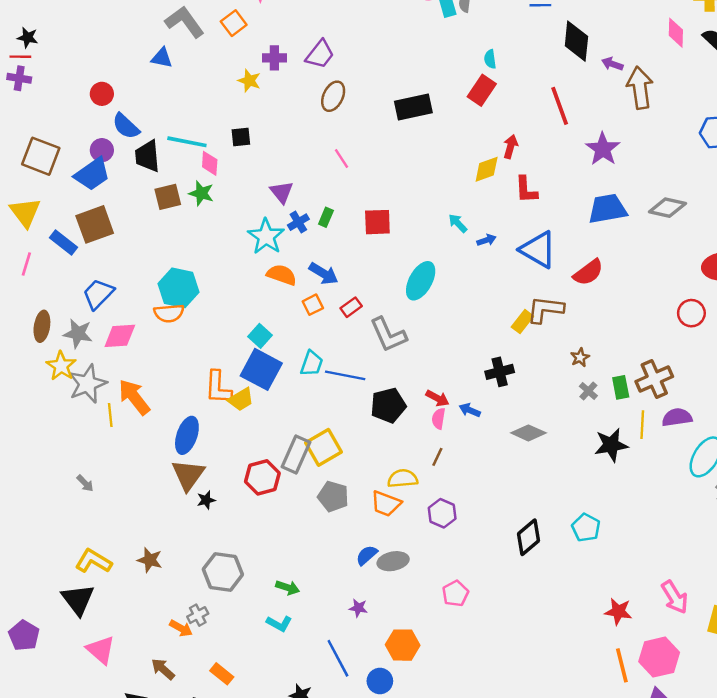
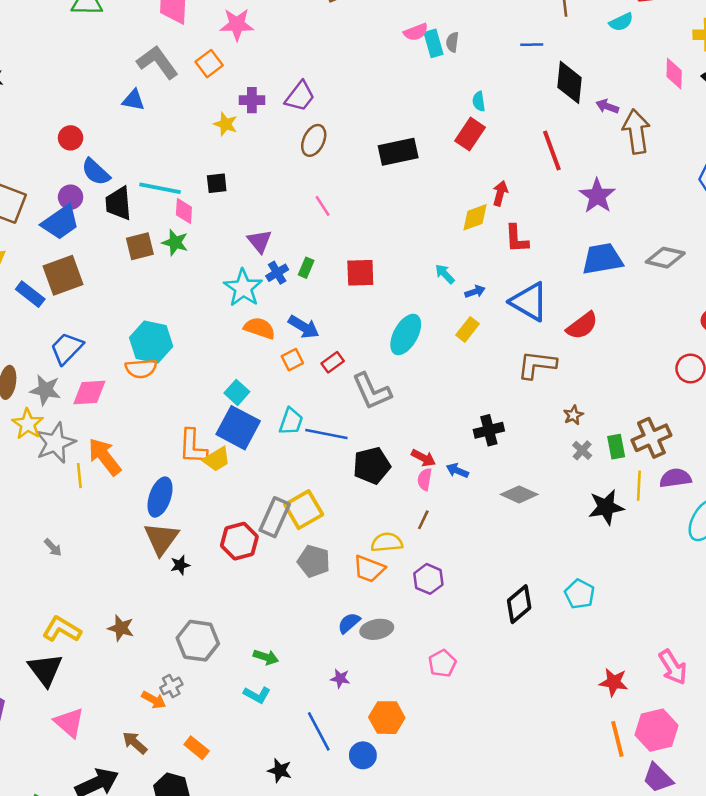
yellow rectangle: (522, 322) -> (467, 329), moved

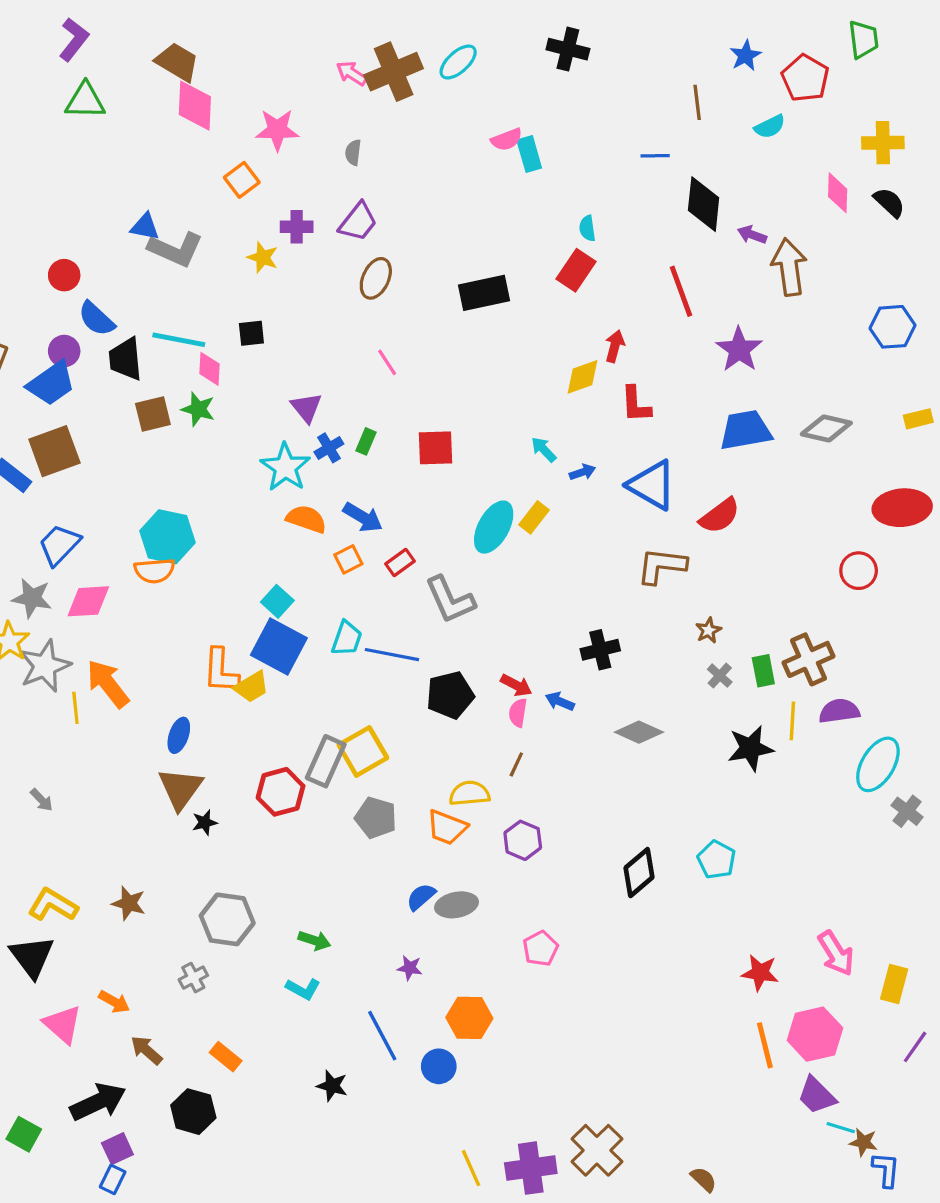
gray semicircle: (452, 42) -> (353, 152), moved
gray L-shape: (157, 62) -> (176, 249), moved, turned 150
yellow rectangle: (467, 329) -> (534, 517), moved
blue ellipse: (160, 497) -> (179, 735), size x0.7
orange arrow: (154, 700) -> (114, 1002), moved

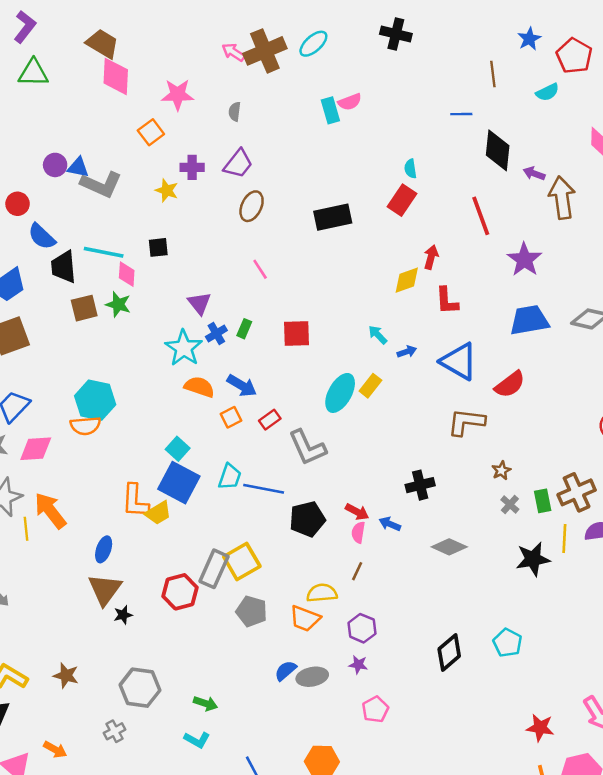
cyan rectangle: (529, 154) -> (330, 110), moved
purple circle: (64, 351) -> (55, 165), moved
purple star: (410, 968) -> (358, 665), moved

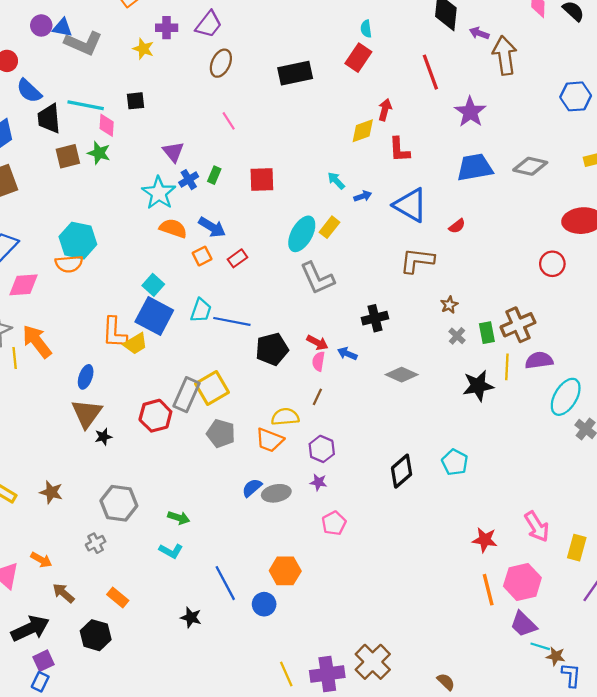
red semicircle: (510, 384) -> (457, 226), size x0.6
gray L-shape: (307, 448) -> (317, 278), moved

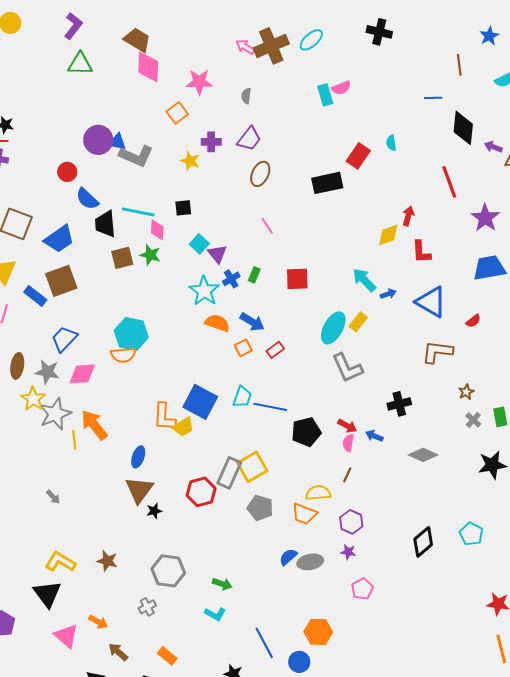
purple circle: (41, 25) -> (98, 140), size x1.5
red rectangle: (358, 58) -> (358, 156), moved
cyan arrow: (336, 181) -> (364, 280), size x1.5
cyan square: (153, 285) -> (199, 244), moved

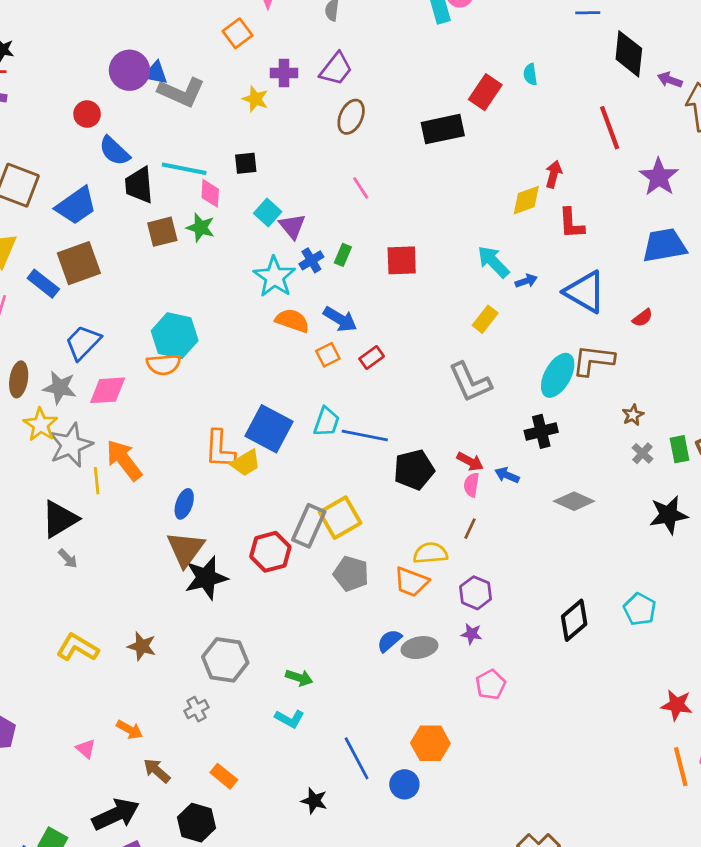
cyan ellipse: (333, 328) -> (558, 375), moved
black star: (154, 511) -> (206, 578), size x2.0
black triangle: (47, 594) -> (60, 519), moved, turned 36
pink triangle: (66, 636) -> (86, 749), size x0.6

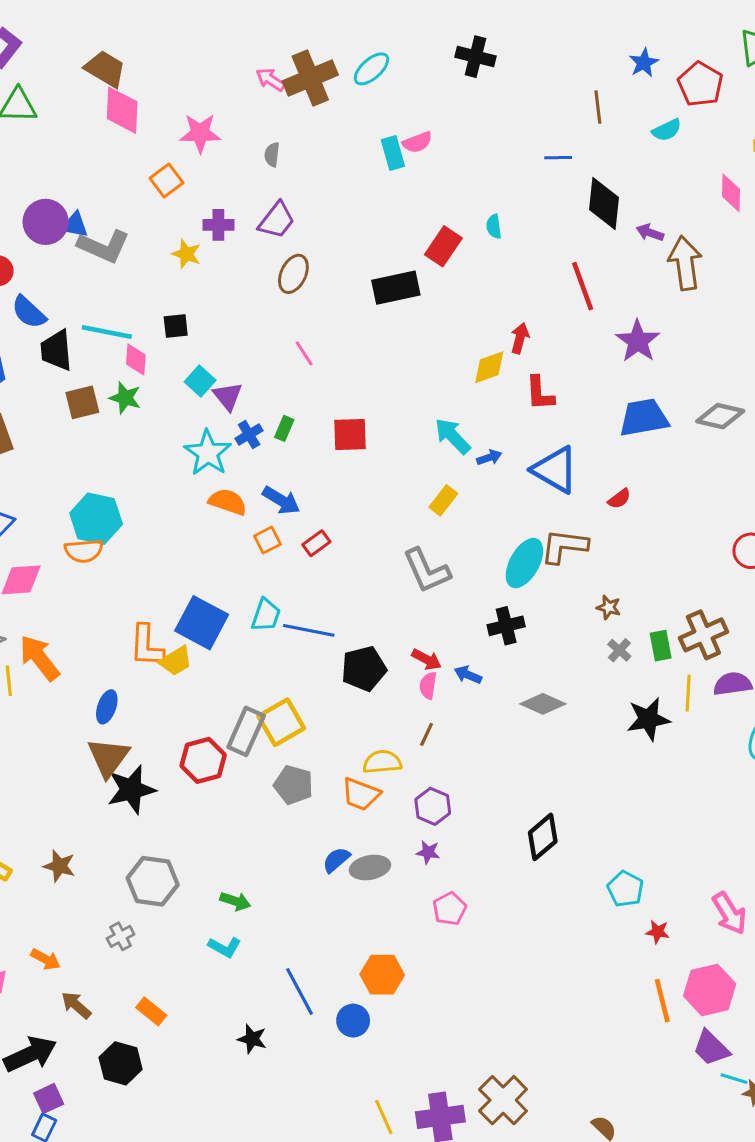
brown star: (633, 415) -> (609, 607), turned -30
cyan pentagon: (640, 609) -> (625, 889), moved
red star: (677, 705) -> (658, 932), size x0.7

